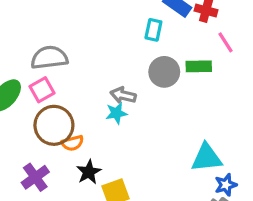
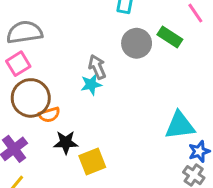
green rectangle: (199, 66) -> (170, 37), turned 35
gray arrow: (123, 95) -> (97, 67), turned 55
black star: (89, 172) -> (66, 142), turned 30

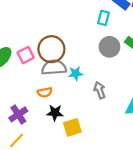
gray semicircle: (25, 32) -> (54, 67), moved
gray arrow: (97, 67) -> (100, 90), moved
brown circle: (31, 98) -> (51, 49), moved

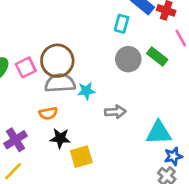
gray arrow: (100, 90) -> (115, 112), turned 105

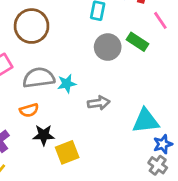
brown circle: (57, 61) -> (32, 26), moved

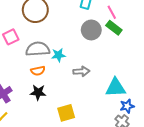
pink line: (160, 20) -> (112, 12), moved
orange semicircle: (29, 110) -> (38, 71), moved
yellow square: (67, 152) -> (66, 113), moved

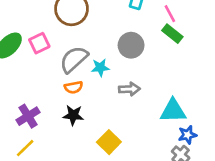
gray circle: (91, 30) -> (131, 45), moved
gray semicircle: (38, 49) -> (74, 59), turned -40
yellow square: (66, 113) -> (109, 142), turned -30

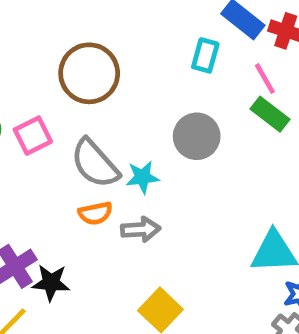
gray semicircle: (74, 59) -> (95, 163), turned -88
gray arrow: (129, 89) -> (141, 229), moved
black star: (73, 115) -> (51, 283), moved

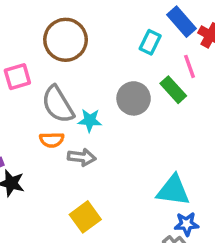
green rectangle: (270, 114) -> (173, 90), moved

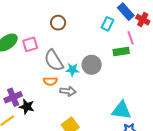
brown circle: (66, 40) -> (58, 23), size x0.6
green rectangle: (173, 90) -> (121, 51), turned -56
gray circle: (134, 98) -> (92, 65), moved

